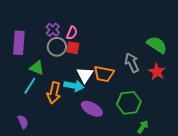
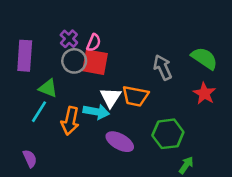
red square: (73, 48) -> (95, 62), size x1.5
gray arrow: (132, 63) -> (163, 67), moved

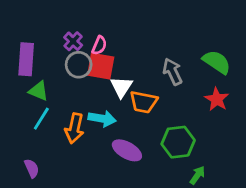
green triangle: (48, 88) -> (39, 91), moved
white triangle: (111, 97) -> (121, 87), moved

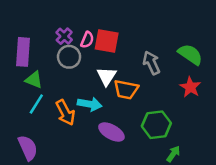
red square: (101, 66) -> (107, 41), moved
orange arrow: (74, 128) -> (65, 113), turned -40
purple semicircle: (32, 168) -> (28, 148), size x1.5

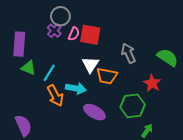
green semicircle: (190, 54) -> (168, 57), moved
gray circle: (69, 57) -> (60, 16), moved
red star: (190, 87) -> (152, 83), moved
cyan line: (36, 104) -> (49, 73), moved

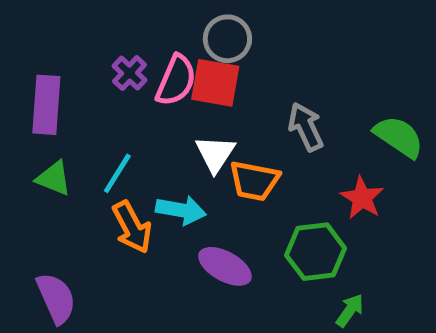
gray circle: (60, 16) -> (227, 39), moved
pink semicircle: (74, 34) -> (176, 80), size x1.5
green triangle: (28, 68) -> (54, 178), moved

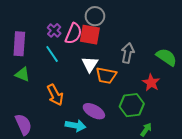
gray arrow: (306, 127) -> (128, 53), turned 36
cyan line: (117, 173) -> (52, 54), moved, turned -66
cyan arrow: (181, 210) -> (76, 126), moved

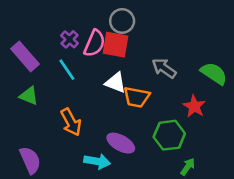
purple rectangle: (19, 44) -> (25, 56), turned -45
gray arrow: (128, 53) -> (164, 68), turned -66
white triangle: (90, 64) -> (116, 83), turned -42

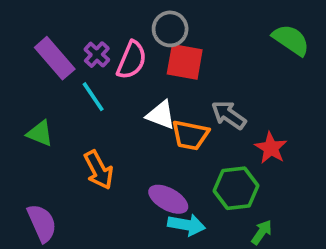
red square: (116, 45) -> (185, 62), moved
purple rectangle: (25, 56) -> (55, 58), moved
gray arrow: (164, 68) -> (229, 115), moved
green semicircle: (214, 74) -> (291, 40), moved
cyan arrow: (97, 161) -> (187, 225), moved

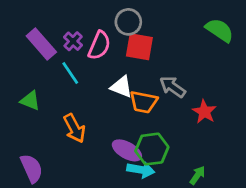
green hexagon: (236, 188) -> (152, 149), moved

